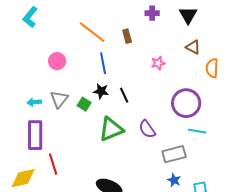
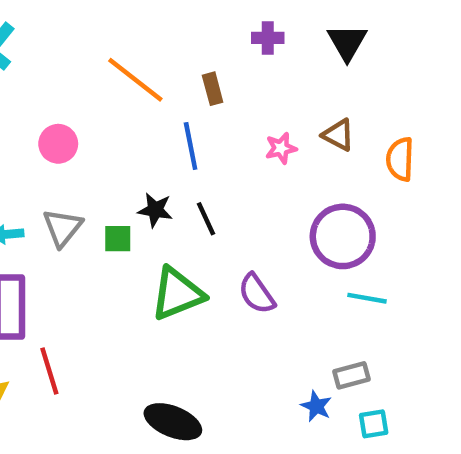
brown triangle: (193, 47) -> (338, 135), moved
blue line: (103, 63) -> (191, 146), moved
green square: (84, 104) -> (118, 239), turned -32
gray rectangle: (174, 154) -> (352, 375), moved, size x0.7

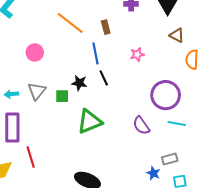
brown triangle: (338, 135) -> (177, 35), moved
black line: (206, 219) -> (104, 78), moved
purple semicircle: (257, 294) -> (141, 126), moved

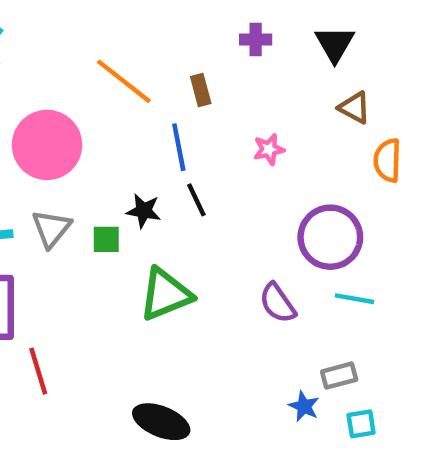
pink circle: (35, 52) -> (47, 145), size x1.8

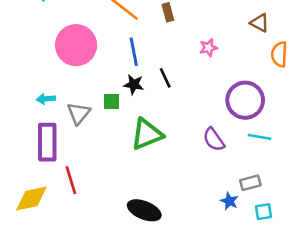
blue line: (179, 147) -> (134, 52), moved
gray triangle: (51, 228) -> (79, 113), moved

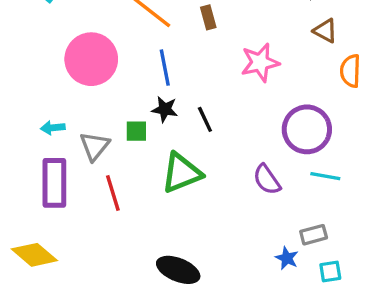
pink star: (208, 48) -> (260, 63), size x1.6
black line: (165, 78) -> (205, 119), moved
red line: (71, 180) -> (113, 193), moved
yellow diamond: (31, 199) -> (34, 255), turned 52

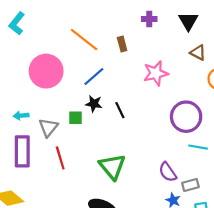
blue line: (165, 68) -> (94, 77), turned 60
green triangle: (182, 173) -> (112, 167), moved, turned -48
purple semicircle: (267, 180) -> (168, 172), moved

